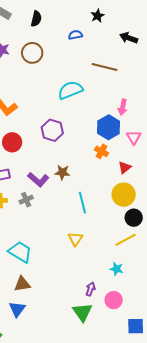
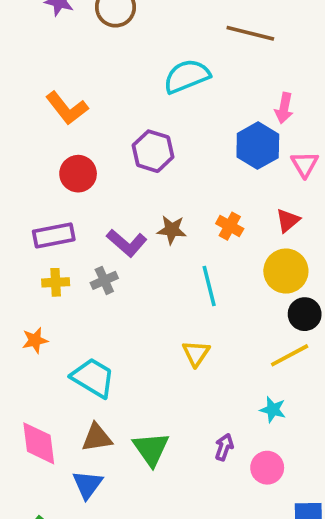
orange cross: (102, 151) -> (230, 226), moved
green triangle: (82, 312) -> (151, 449), moved

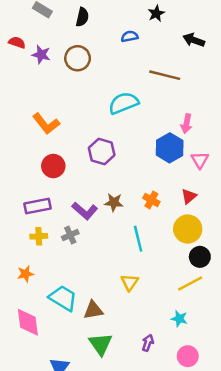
brown triangle: (97, 438) -> (93, 310), moved
pink diamond: (39, 443) -> (28, 322), moved
pink circle: (267, 468) -> (188, 356), moved

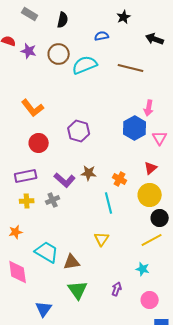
cyan semicircle: (124, 103) -> (85, 65), moved
orange cross: (151, 200) -> (120, 179), moved

